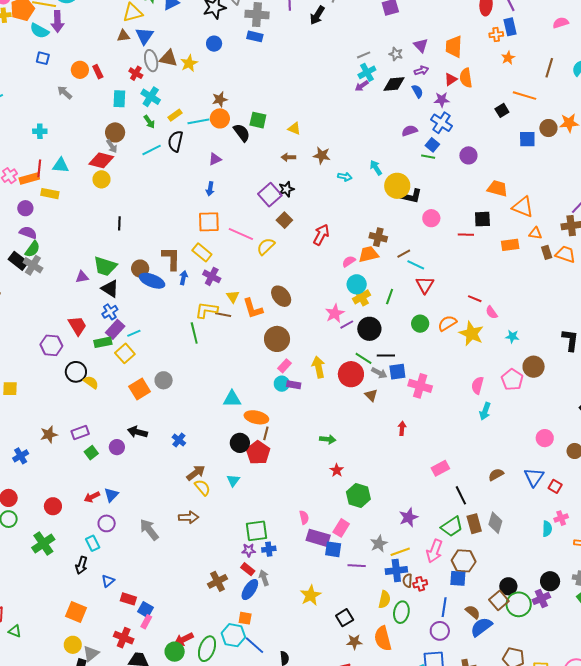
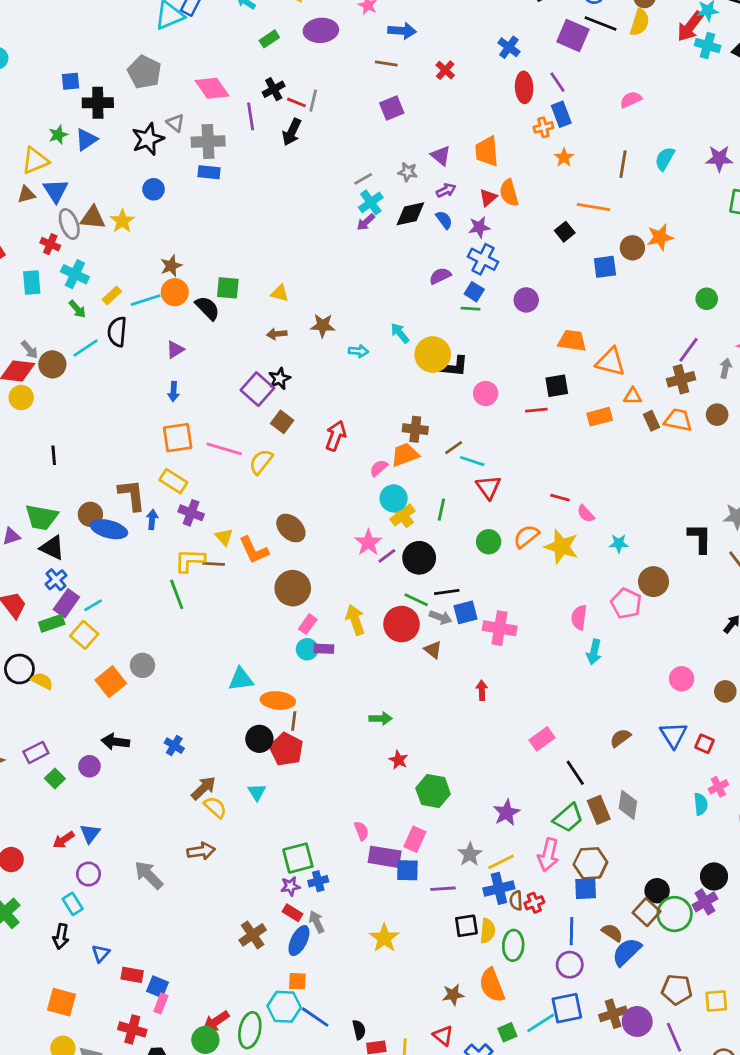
brown circle: (115, 132) -> (52, 364), moved
black square: (345, 618) -> (466, 926), moved, turned 30

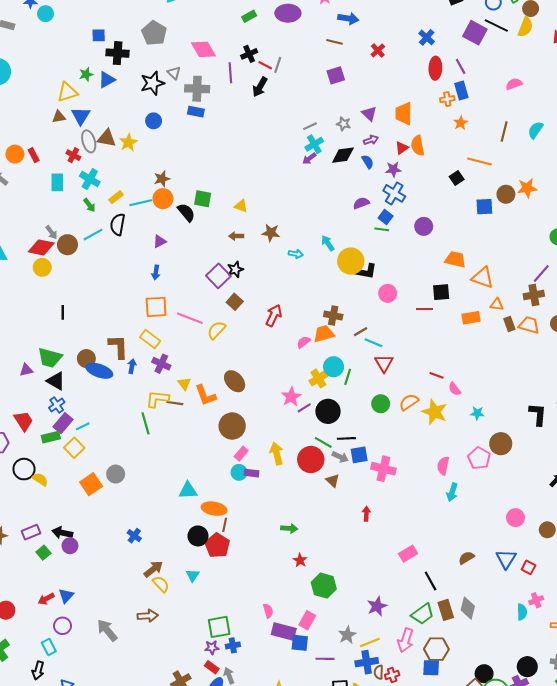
cyan circle: (394, 498) -> (334, 367), moved
black arrow: (115, 742) -> (62, 533), moved

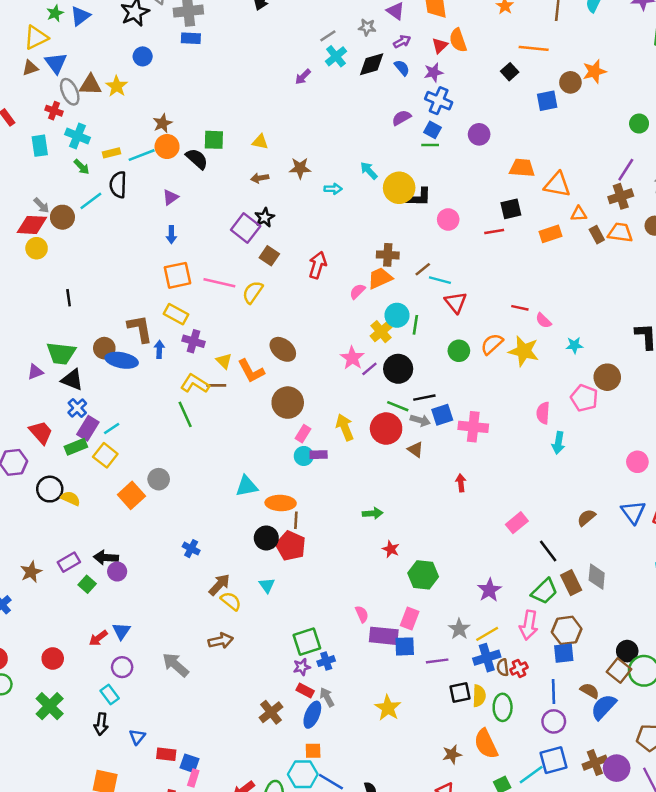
purple arrow: (309, 159) -> (303, 77), moved
yellow rectangle: (116, 197) -> (111, 153), turned 32
yellow L-shape: (157, 399) -> (195, 384), turned 35

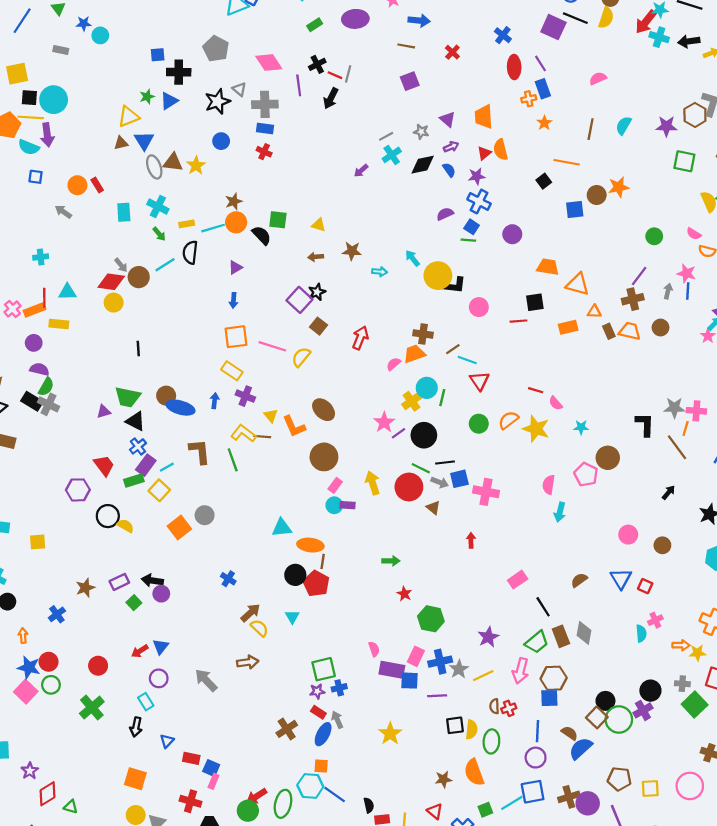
red cross: (54, 111) -> (264, 152), moved
brown L-shape: (140, 329) -> (200, 451), moved
blue cross: (487, 658) -> (440, 662), moved

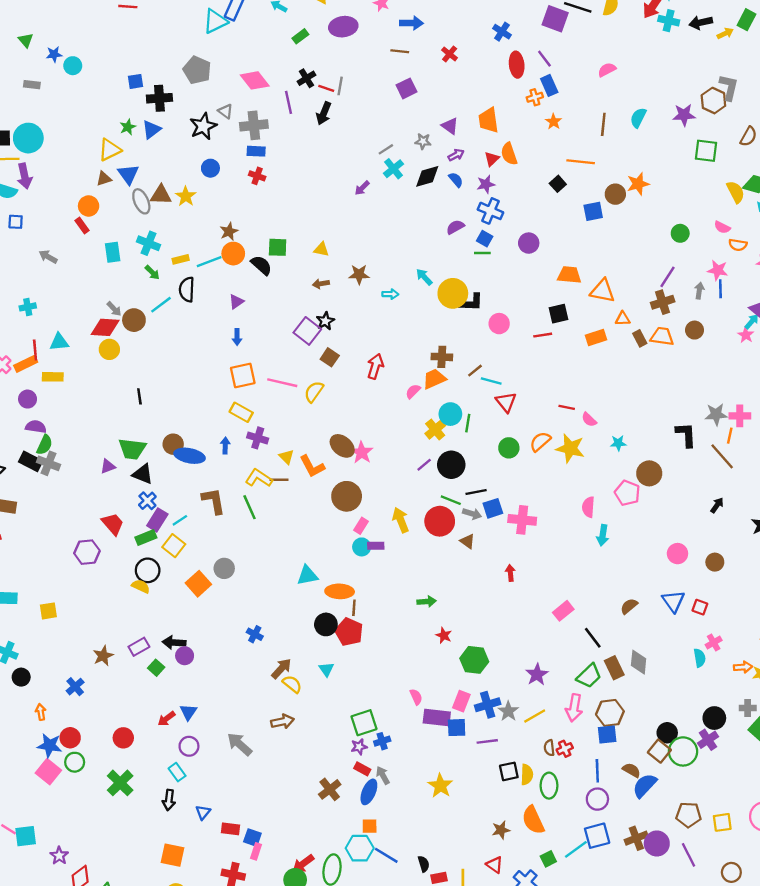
orange circle: (77, 185) -> (89, 206), moved
pink star: (384, 422) -> (362, 452), moved
black circle: (108, 516) -> (148, 570), moved

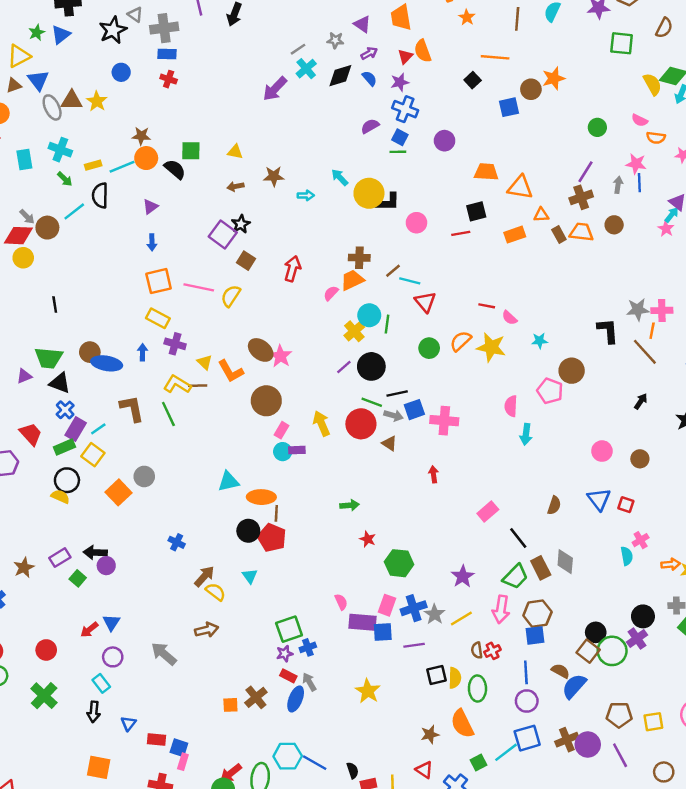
purple arrow: (362, 188) -> (275, 89), size x1.6
brown star: (229, 231) -> (141, 136), turned 30
brown semicircle: (629, 606) -> (554, 505), turned 150
orange square: (370, 826) -> (230, 705), moved

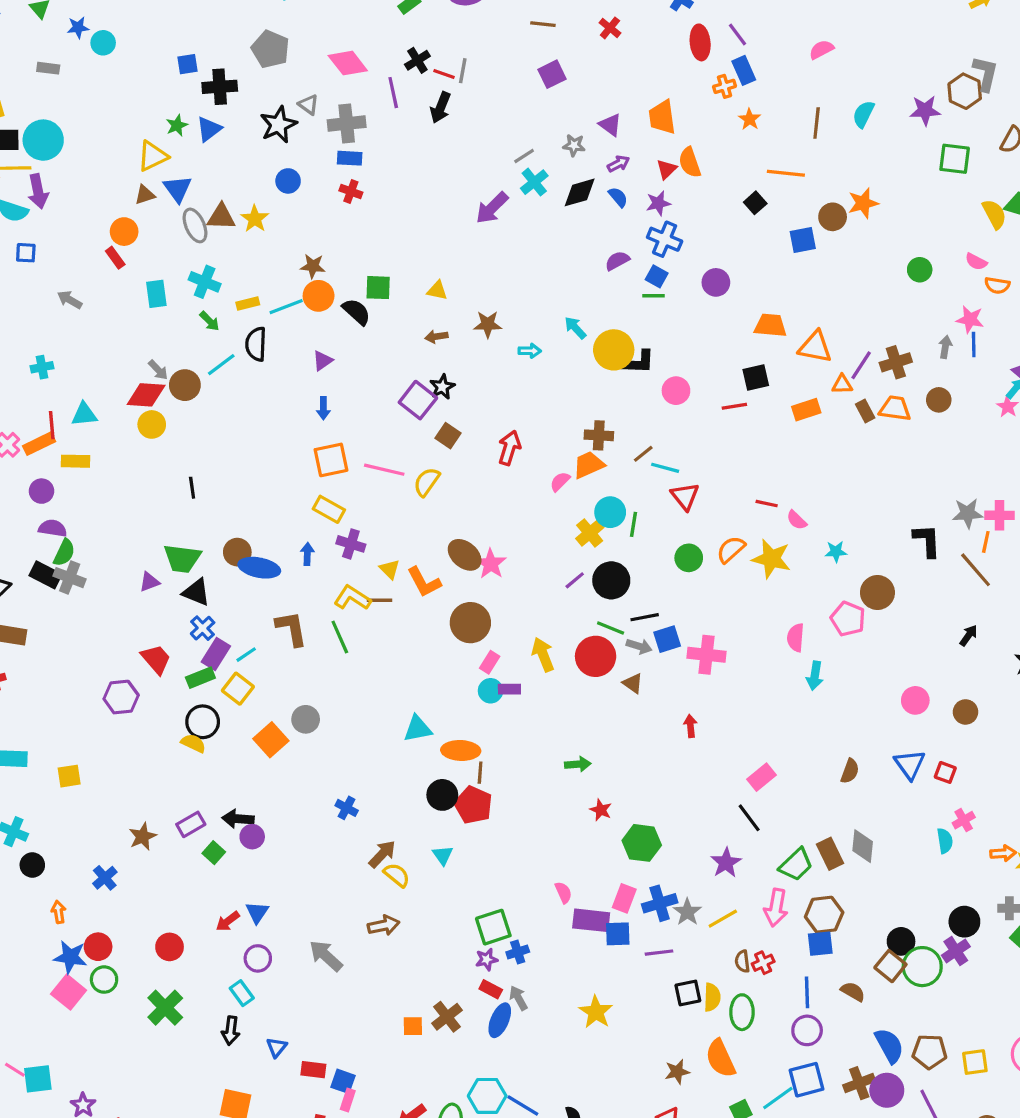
purple line: (586, 172) -> (861, 365), moved
black line: (518, 538) -> (749, 818), moved
blue semicircle: (574, 686) -> (889, 1046), moved, turned 108

